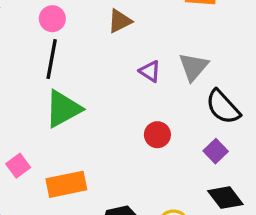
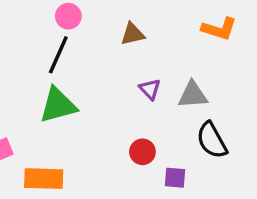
gray triangle: (193, 67) -> (193, 95), turned 32
purple square: (216, 151) -> (175, 178), moved, turned 35

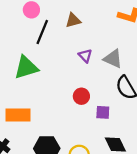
black line: (58, 55) -> (42, 32), moved
gray triangle: (193, 95) -> (113, 59), turned 30

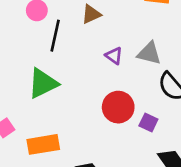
red circle: (81, 96) -> (118, 107), size x1.5
purple square: (103, 112) -> (148, 122), turned 32

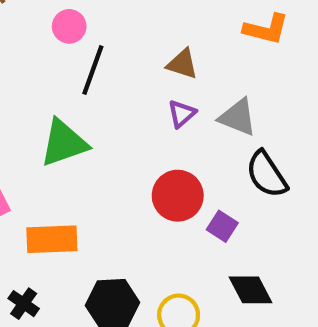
brown triangle: (91, 14) -> (182, 64), moved, turned 35
purple triangle: (114, 56) -> (182, 114), turned 36

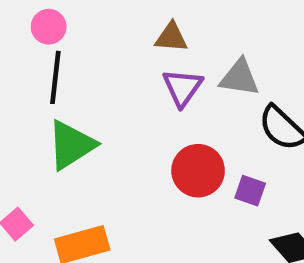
black line: (93, 70) -> (55, 77), moved
purple triangle: (182, 114) -> (182, 87), size x1.4

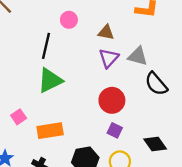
pink circle: (49, 27) -> (69, 20), moved
purple square: (250, 191) -> (115, 130), moved

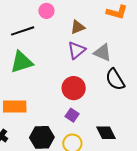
brown triangle: (106, 32) -> (78, 27), turned -42
black line: (46, 46) -> (23, 31), turned 50

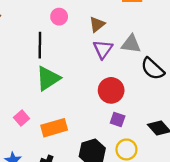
black line: (23, 31) -> (40, 45), turned -55

